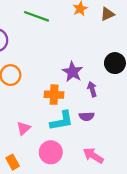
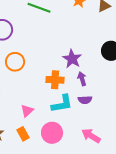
purple arrow: (92, 89) -> (82, 79), moved
orange rectangle: (13, 162) -> (23, 134), moved

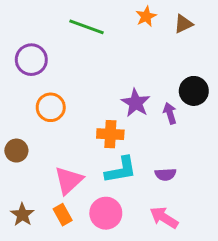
purple arrow: (82, 79) -> (170, 113), moved
purple semicircle: (85, 100) -> (165, 174), moved
pink triangle: (27, 111) -> (69, 180), size x1.5

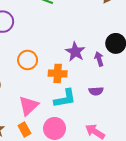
orange circle: (51, 107) -> (28, 60), moved
purple semicircle: (165, 174) -> (96, 91), moved

